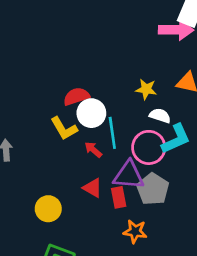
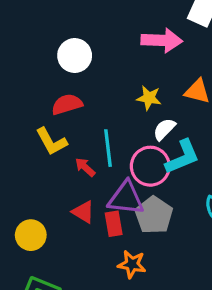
pink arrow: (176, 30) -> (162, 40), moved
white circle: (91, 113) -> (75, 56), moved
white semicircle: (160, 116) -> (164, 129), turned -65

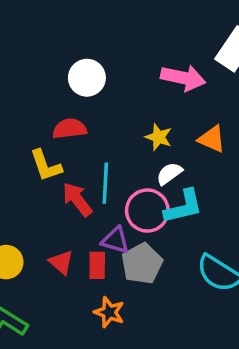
red arrow: (85, 167) -> (77, 199), size x1.5
purple triangle: (126, 198) -> (115, 240), size x0.7
red triangle: (83, 212) -> (61, 262), moved

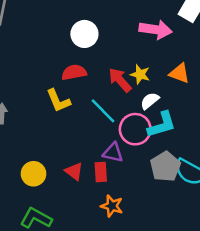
cyan line: (105, 183) -> (103, 111), turned -44
red arrow: (77, 199) -> (120, 80), moved
gray pentagon: (142, 264) -> (165, 166), moved

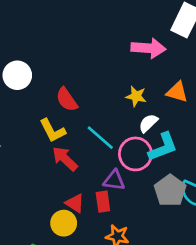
white circle: (84, 34) -> (17, 75), moved
red semicircle: (74, 72) -> (67, 100), turned -110
red arrow: (120, 80) -> (65, 159), moved
yellow circle: (33, 174) -> (64, 223), moved

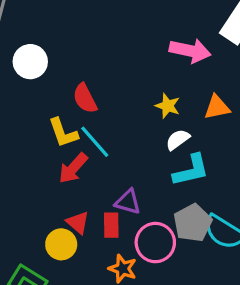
orange triangle: (177, 92) -> (217, 107), turned -35
cyan line: (100, 138) -> (95, 142), moved
pink circle: (135, 154) -> (155, 243), moved
red arrow: (65, 159) -> (73, 168), turned -100

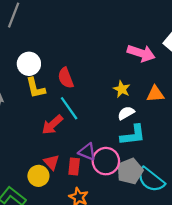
white circle: (30, 62) -> (29, 64), moved
yellow L-shape: (63, 133) -> (35, 88), moved
pink circle: (155, 243) -> (106, 161), moved

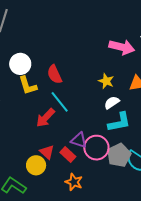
red rectangle: (74, 167) -> (68, 155), turned -49

